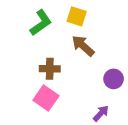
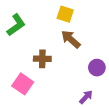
green L-shape: (41, 23) -> (16, 25), moved
pink square: (46, 98) -> (23, 84), moved

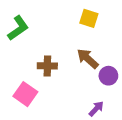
yellow square: (65, 14) -> (89, 18), moved
brown arrow: (71, 39) -> (88, 59), moved

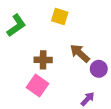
yellow square: (89, 18) -> (60, 16), moved
pink square: (25, 94) -> (38, 86), moved

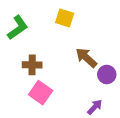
brown cross: (43, 60) -> (32, 65), moved

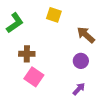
brown arrow: (86, 58) -> (86, 35), moved
purple circle: (107, 74) -> (81, 61), moved

